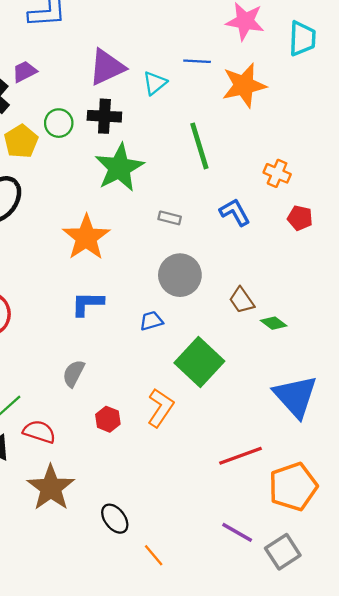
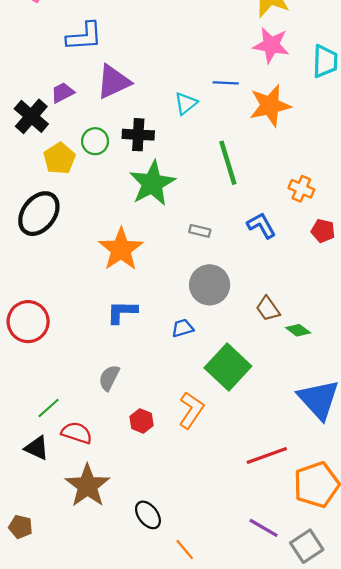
purple triangle: (107, 67) -> (113, 82), moved

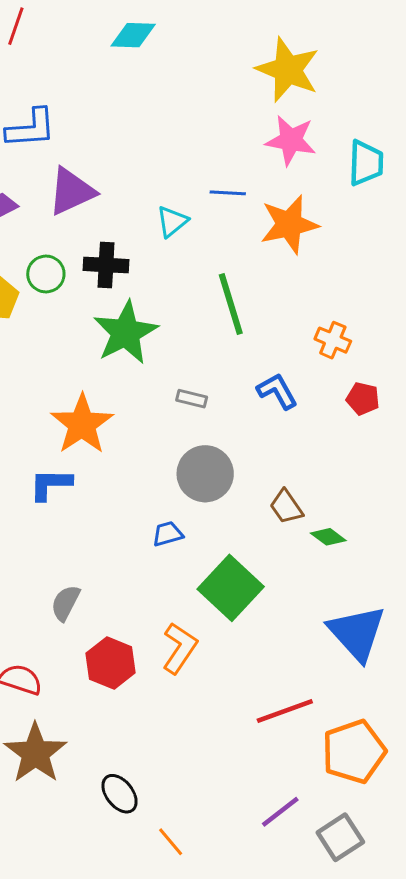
blue L-shape: (122, 312) -> (50, 484), moved
red hexagon: (141, 421) -> (111, 663), size x1.5
purple line: (264, 528) -> (280, 812), turned -68

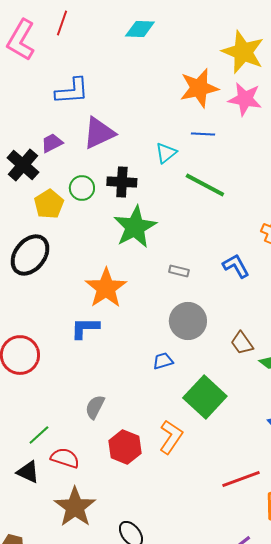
orange star: (289, 224) -> (199, 88), moved
green line: (231, 304) -> (205, 185), moved, turned -45

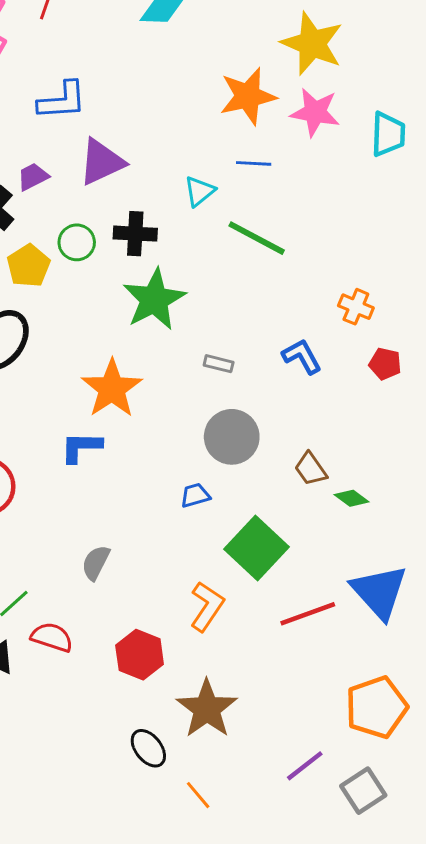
red hexagon: (125, 447) -> (140, 655), moved
red line: (241, 479) -> (308, 614), moved
brown star: (75, 507) -> (207, 709), moved

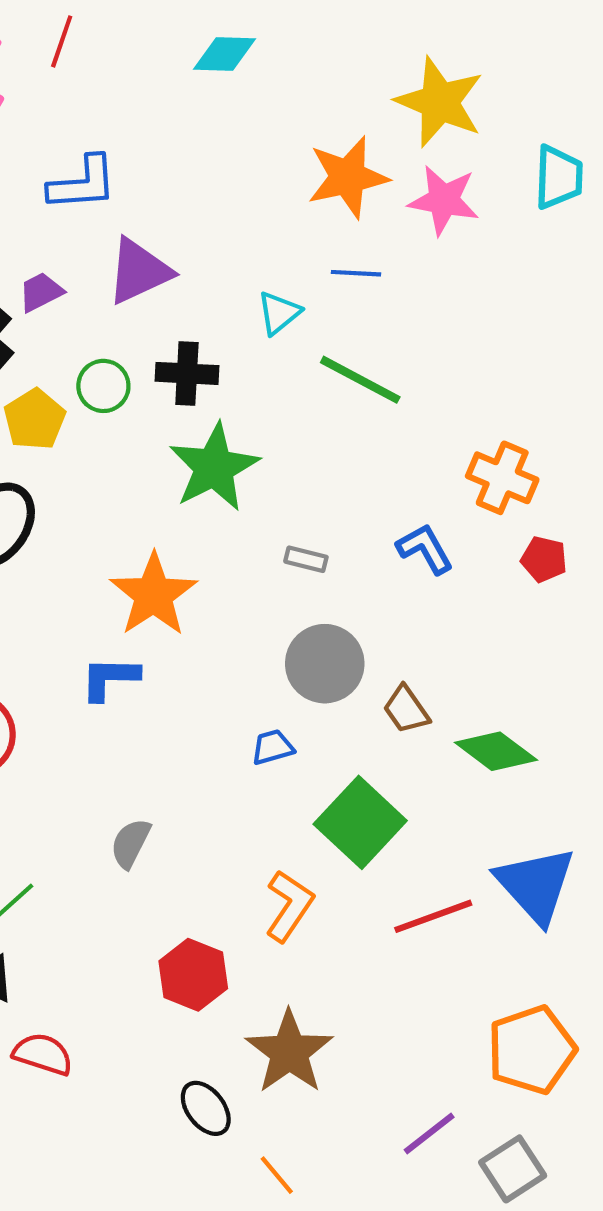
cyan trapezoid: (388, 134) -> (559, 177), moved
orange cross: (356, 307) -> (502, 478), size x1.4
brown trapezoid: (311, 469) -> (406, 710), moved
green diamond: (352, 498) -> (496, 751), size x1.6
red semicircle: (52, 637) -> (43, 1054), moved

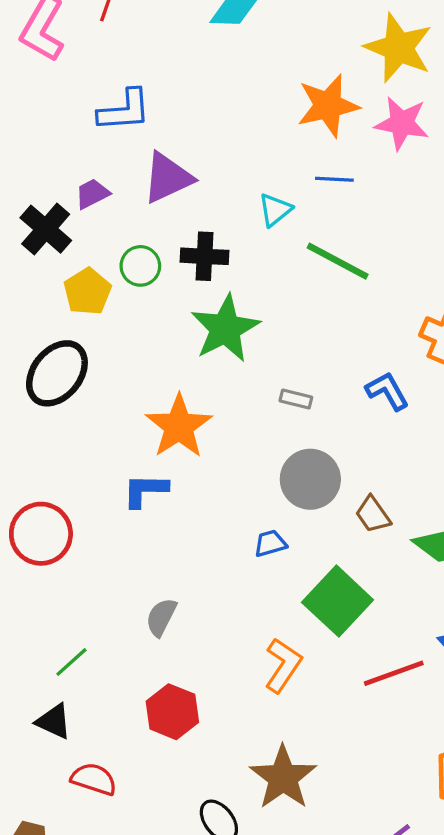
red hexagon: (193, 975) -> (172, 712), moved

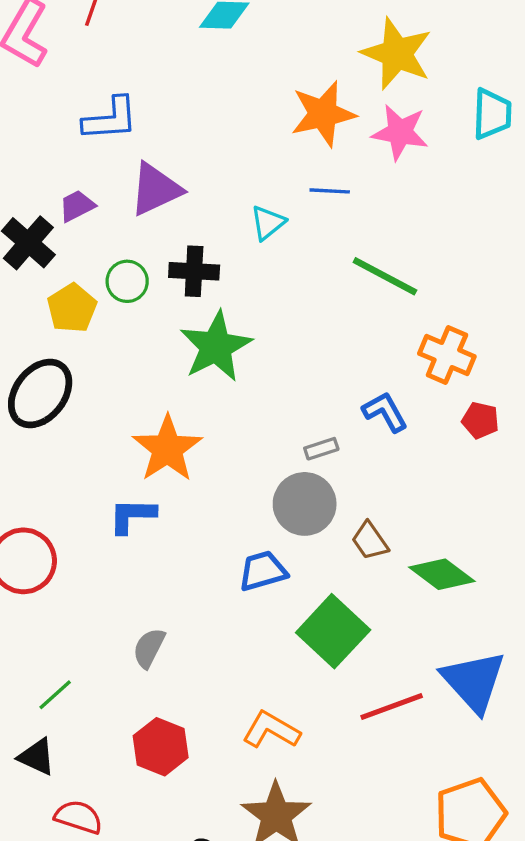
green line: (338, 261) -> (385, 276), moved
gray rectangle: (296, 399) -> (321, 449), moved, turned -32
blue trapezoid: (270, 543) -> (263, 571), size x1.4
orange L-shape: (283, 665) -> (271, 730), moved, turned -94

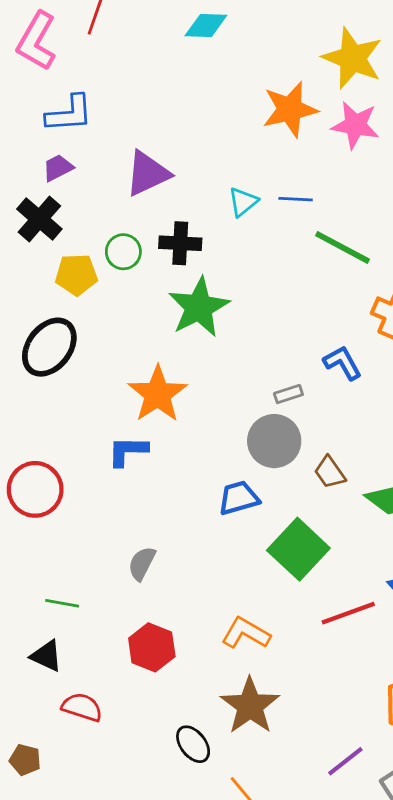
blue L-shape: (110, 119) -> (69, 114), moved
blue line: (330, 191) -> (296, 199), moved
purple trapezoid: (77, 206) -> (58, 168), moved
yellow pentagon: (72, 308) -> (76, 275), turned 30
green line: (55, 695) -> (62, 603), turned 52

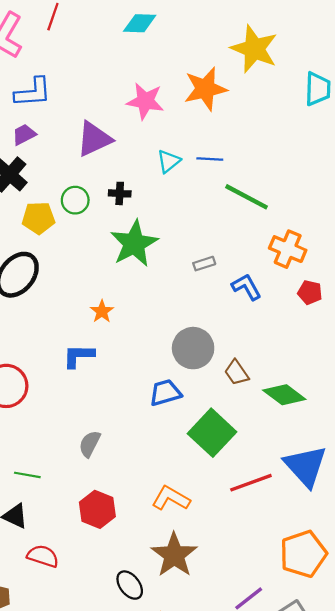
pink star: (355, 125) -> (145, 101), moved
black cross: (180, 243) -> (120, 193), size x0.7
orange star: (158, 394) -> (102, 311), size x0.5
gray rectangle: (288, 394) -> (204, 264), moved

